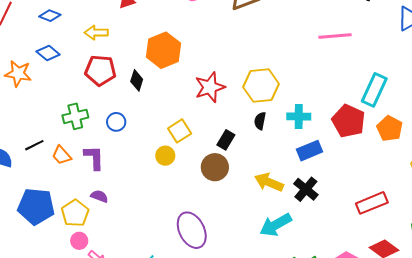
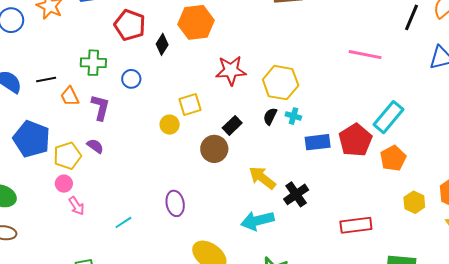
cyan cross: (299, 117) -> (293, 116), moved, size x0.7
blue rectangle: (310, 151) -> (318, 142), moved
purple ellipse: (192, 230) -> (175, 203), size x0.7

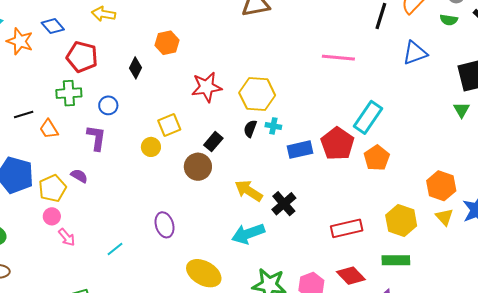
orange hexagon: (196, 22) -> (167, 43), size x0.7
red pentagon: (130, 25) -> (82, 57), moved
purple L-shape: (100, 107) -> (96, 138), moved
yellow hexagon: (414, 202) -> (401, 220), moved, size x1.4

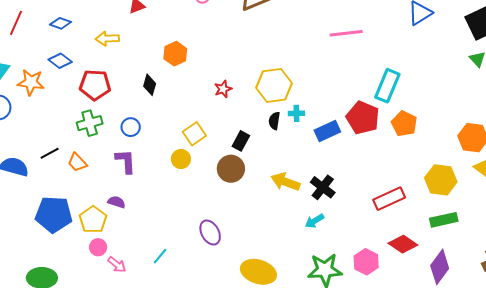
red star: (207, 87) -> (223, 89), size x0.6
cyan arrow: (248, 234) -> (315, 221), moved, size x0.6
cyan line: (115, 249) -> (160, 256), moved

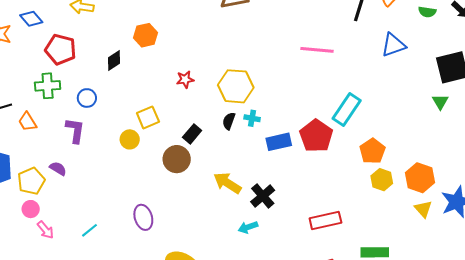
black diamond: (150, 85) -> (114, 60), turned 30
orange pentagon: (404, 124) -> (372, 151), moved
yellow hexagon: (441, 180) -> (382, 180), moved, size x0.7

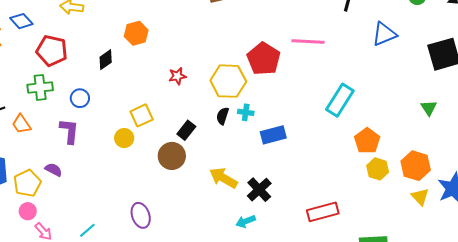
green triangle: (440, 102) -> (429, 108), moved
red pentagon: (316, 136) -> (264, 59), moved

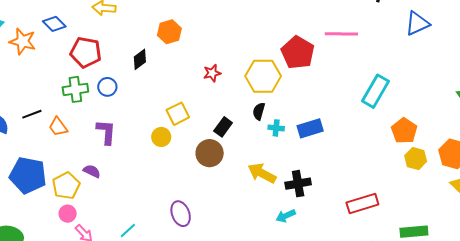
blue circle: (80, 98) -> (107, 87), moved
cyan cross: (246, 112) -> (276, 128), moved
black cross: (259, 190) -> (298, 184), turned 35

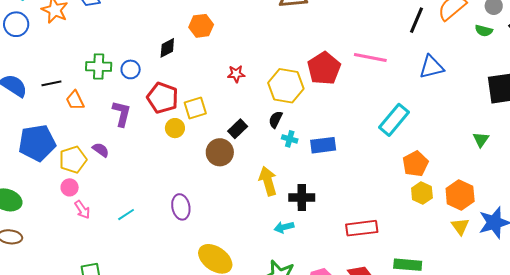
blue triangle: (417, 23) -> (432, 67), moved
red pentagon: (86, 52) -> (163, 98), moved
yellow arrow: (262, 173) -> (268, 181), turned 36
blue pentagon: (28, 175) -> (37, 143), turned -30

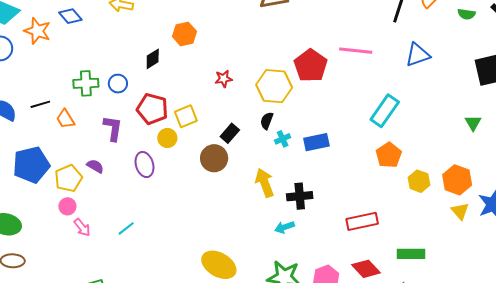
cyan cross: (290, 139) -> (283, 139), turned -35
orange pentagon: (415, 164) -> (389, 155), moved
purple ellipse: (181, 207) -> (144, 165), moved

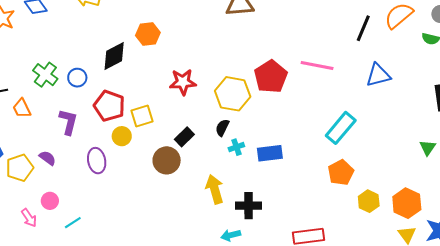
black diamond: (153, 59) -> (114, 56), size x1.4
red star: (224, 79) -> (183, 82), size x1.5
green cross: (86, 83) -> (45, 75), turned 35
pink circle: (67, 206) -> (50, 201), moved

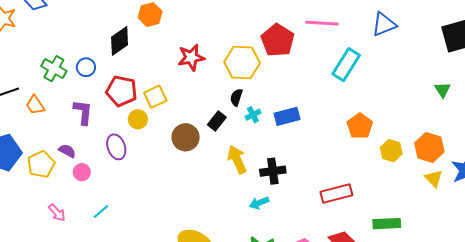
cyan rectangle: (341, 128) -> (346, 65), moved
black rectangle: (184, 137) -> (217, 121), moved
pink circle: (50, 201) -> (82, 172), moved

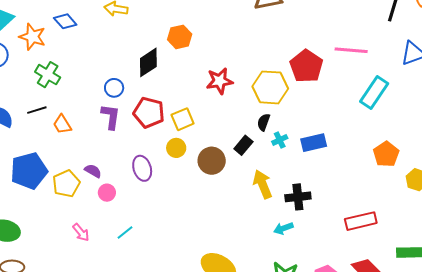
green cross: (54, 69) -> (48, 75), moved
purple L-shape: (83, 112) -> (111, 117), moved
yellow circle: (138, 119) -> (176, 148), moved

